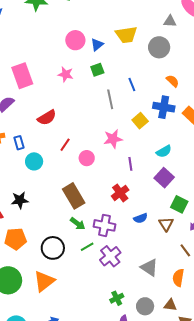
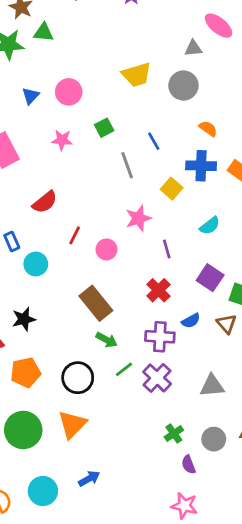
blue triangle: (97, 45) -> (31, 96), moved
purple square: (164, 178) -> (210, 278), moved
purple cross: (105, 225) -> (160, 337), moved
gray triangle: (149, 268) -> (212, 386), turned -30

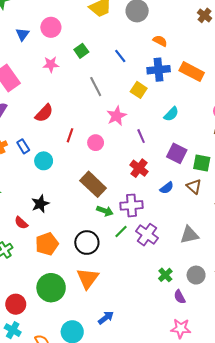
gray line: (127, 165) -> (96, 87), moved
purple cross: (160, 337) -> (132, 205), moved

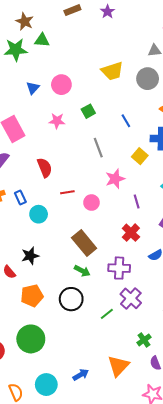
red semicircle: (44, 113) -> (45, 168), turned -72
red line: (70, 135) -> (67, 192), turned 56
green arrow: (105, 211) -> (82, 271), moved
green line: (121, 232) -> (107, 314), moved
orange triangle: (88, 278) -> (118, 366), moved

